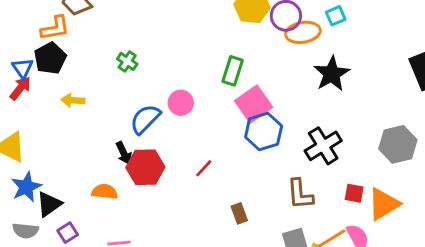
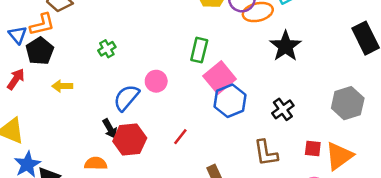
green cross: (127, 61) -> (107, 49), turned 30
blue triangle: (23, 68) -> (18, 35), moved
black cross: (323, 146) -> (283, 109), size x0.7

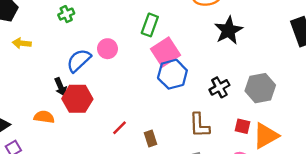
gray hexagon: (348, 103) -> (260, 88), moved
red line: (180, 137) -> (120, 128), moved

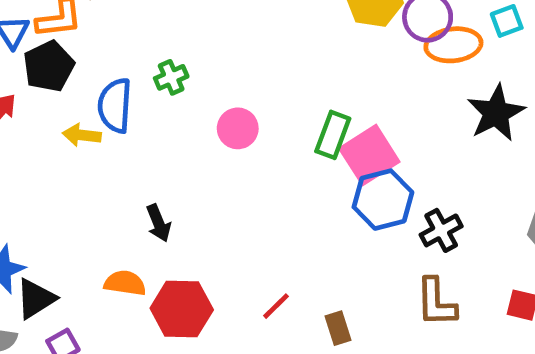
green rectangle: (150, 25) -> (333, 135), moved
pink circle: (108, 49) -> (238, 128), moved
blue semicircle: (79, 60) -> (115, 105), moved, turned -44
black cross: (219, 87) -> (441, 230), moved
red hexagon: (77, 99) -> (182, 309), moved

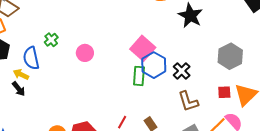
yellow arrow: (82, 135) -> (21, 74), turned 35
green rectangle: (333, 135) -> (139, 76), moved
black arrow: (159, 223) -> (19, 89), moved

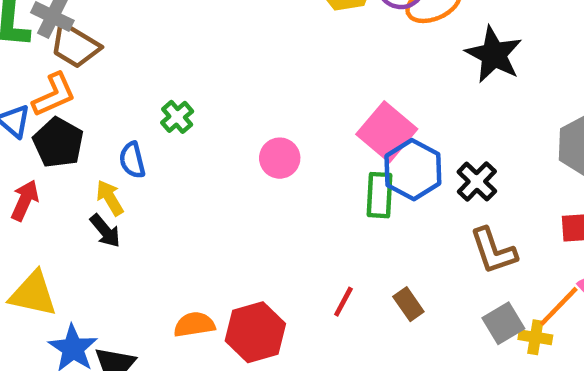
pink circle: (85, 53) -> (280, 158), moved
blue semicircle: (31, 58) -> (132, 160), size x0.7
yellow arrow: (21, 74) -> (110, 198), turned 35

